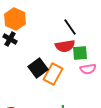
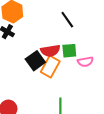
red semicircle: (65, 46) -> (50, 51), moved
green square: (80, 53) -> (69, 51), moved

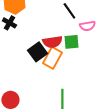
pink semicircle: (85, 62) -> (87, 26), moved

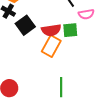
black square: (37, 52) -> (25, 25), moved

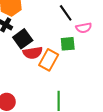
red semicircle: (51, 30) -> (33, 53), moved

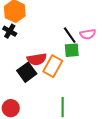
black line: (66, 13) -> (70, 35), moved
black square: (23, 39) -> (27, 72), moved

